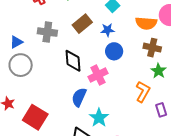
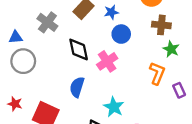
gray cross: (47, 32) -> (47, 22), turned 36
blue triangle: (16, 42) -> (16, 37), turned 32
blue semicircle: (79, 97) -> (77, 87), moved

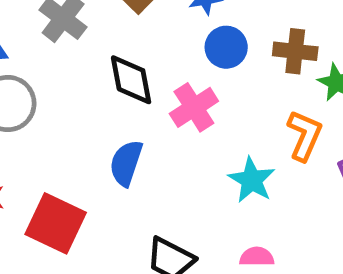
brown cross: (161, 25) -> (295, 51), moved
cyan star: (114, 107) -> (252, 180), moved

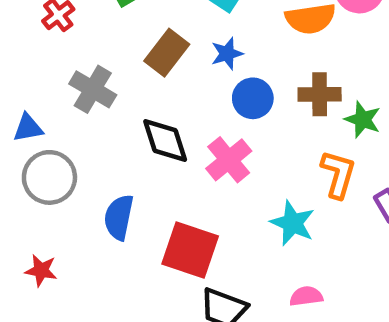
blue semicircle: (126, 163) -> (119, 217), moved
red square: (56, 223) -> (190, 250), moved

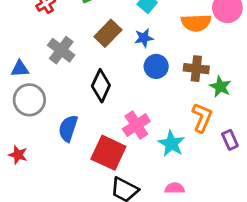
black diamond: (165, 141) -> (101, 86), turned 36
pink cross: (229, 160) -> (136, 125), moved

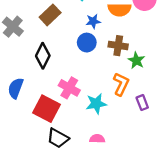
blue star: (144, 38) -> (93, 21), moved
pink cross: (136, 125) -> (69, 88), turned -30
cyan star: (171, 144) -> (96, 104), turned 30

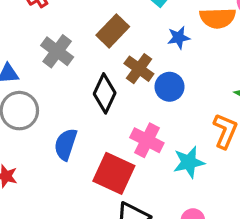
blue circle: (87, 43) -> (169, 87), moved
brown cross: (118, 46) -> (139, 69), moved, turned 30

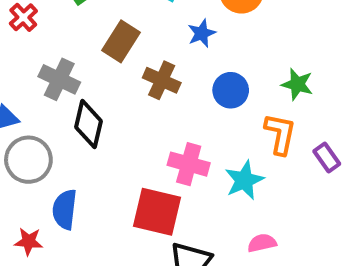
blue circle: (169, 87) -> (231, 90), moved
black diamond: (105, 93) -> (89, 124), moved
blue semicircle: (66, 144) -> (65, 209), moved

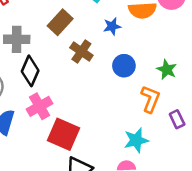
gray cross: (59, 79) -> (17, 39), turned -35
pink cross: (189, 164) -> (40, 106), moved, turned 35
cyan star: (244, 180) -> (136, 140), moved

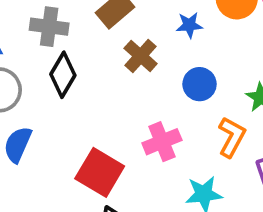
pink cross: (40, 106) -> (162, 142), moved

